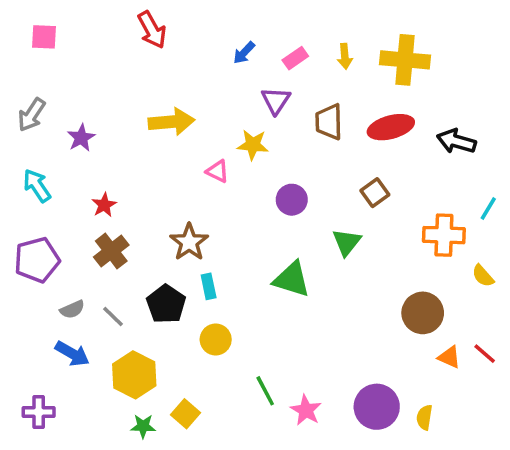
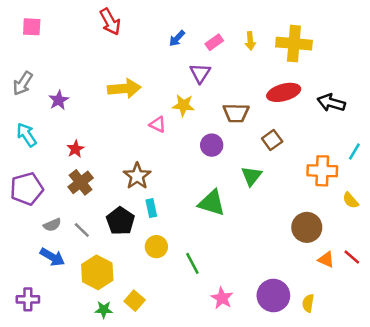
brown trapezoid: (329, 122) -> (236, 113), moved, turned -88
green line: (265, 391) -> (192, 263), moved

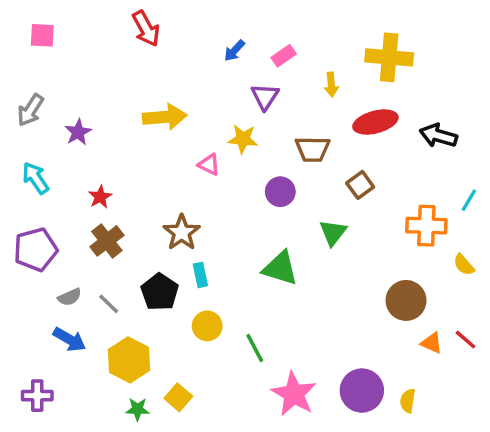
yellow arrow: (250, 41) -> (331, 85), moved
pink star: (222, 298) -> (294, 394), size x1.5

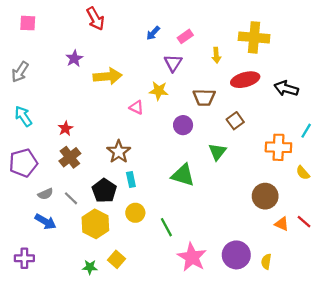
purple star: (78, 132) -> (74, 59), moved
yellow hexagon: (129, 360) -> (95, 224), moved

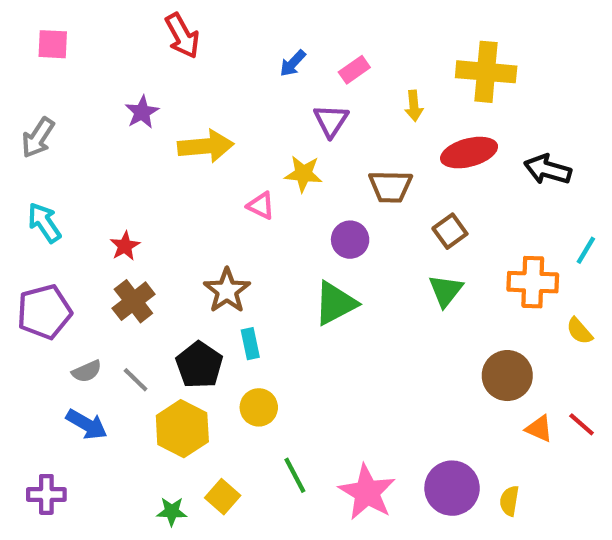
green triangle: (217, 152) -> (446, 291), moved
green triangle: (183, 175) -> (335, 303), moved, turned -45
green line: (166, 227) -> (295, 475), moved

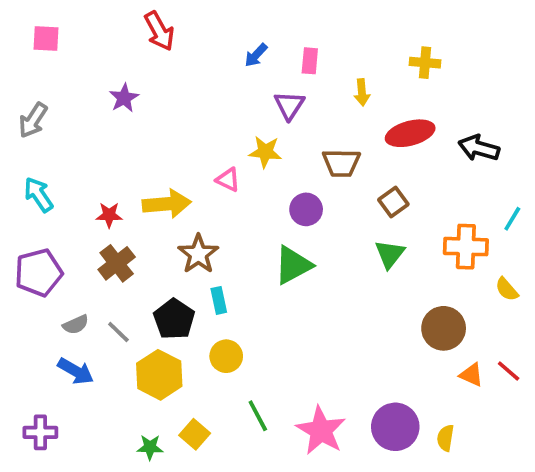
pink rectangle: (354, 70) -> (310, 61), turned -50
yellow cross: (486, 72) -> (425, 63), size x0.6
yellow arrow: (206, 146) -> (167, 204), moved
red star: (125, 246) -> (109, 215), turned 30

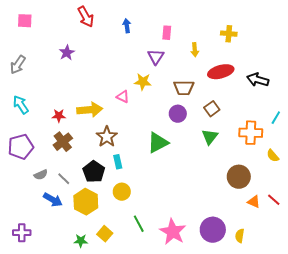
blue arrow: (256, 55) -> (127, 26), moved, turned 128
purple circle: (306, 209) -> (178, 114), moved
blue arrow: (76, 371) -> (53, 200), moved

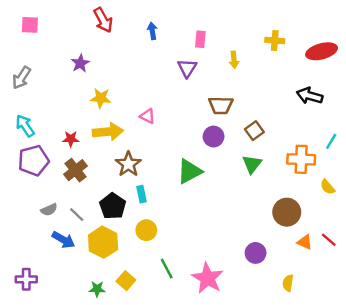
red ellipse: (221, 72) -> (322, 51), moved
yellow star: (143, 82) -> (101, 98), moved
purple pentagon: (21, 147) -> (33, 161), moved
purple circle: (213, 230) -> (256, 253), moved, size x0.7

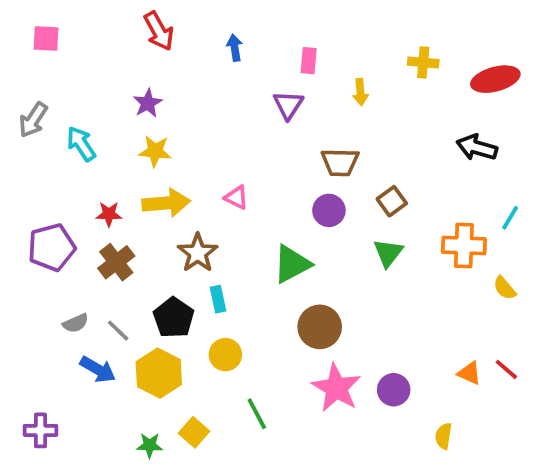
purple star: (80, 63) -> (148, 103), moved
pink triangle: (148, 116) -> (236, 197), moved
cyan arrow: (25, 126) -> (81, 144), moved
brown circle: (287, 212) -> (320, 327), moved
pink star: (208, 278) -> (336, 388), moved

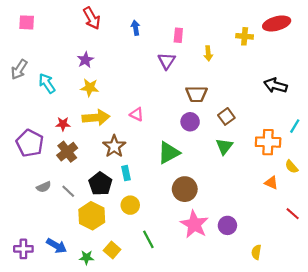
red ellipse: (495, 79) -> (277, 23), moved
purple pentagon: (52, 247) -> (30, 143), turned -30
blue arrow: (98, 369) -> (57, 246), moved
orange triangle: (469, 373) -> (271, 183), moved

